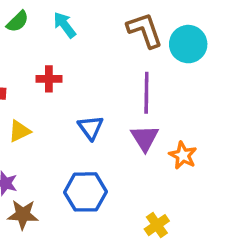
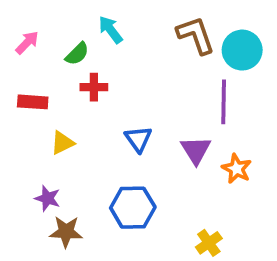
green semicircle: (18, 21) -> (77, 54), moved
purple line: (146, 93) -> (224, 102), moved

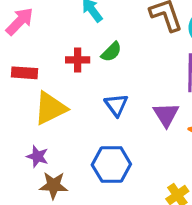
pink arrow: (27, 43) -> (20, 21), size x1.4
green semicircle: (77, 54) -> (111, 52), moved
yellow triangle: (62, 143) -> (50, 108), size x1.6

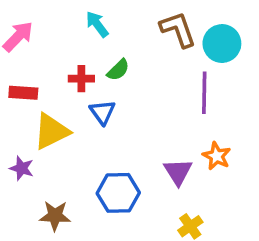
blue triangle: (116, 105) -> (102, 112), moved
purple triangle: (166, 115) -> (178, 172), moved
purple star: (37, 156) -> (22, 168), moved

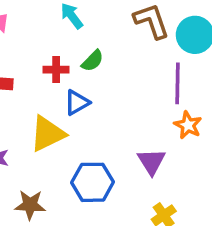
blue triangle: (102, 112) -> (77, 103), turned 36
yellow triangle: (51, 131) -> (47, 134), moved
orange star: (217, 156) -> (188, 125), moved

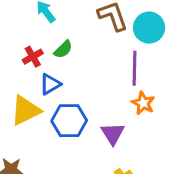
red cross: (56, 70) -> (33, 57), turned -30
blue hexagon: (93, 182) -> (69, 121), moved

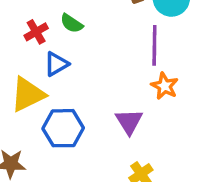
green semicircle: (63, 49) -> (72, 23), turned 78
blue hexagon: (69, 121) -> (63, 128), moved

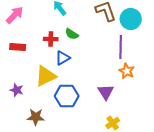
red cross: (36, 32) -> (51, 39), turned 32

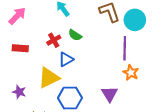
red cross: (51, 39) -> (54, 40), turned -32

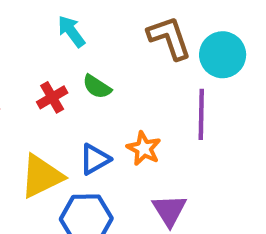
blue triangle: (66, 59) -> (95, 159), moved
orange star: (131, 73) -> (144, 148), moved

